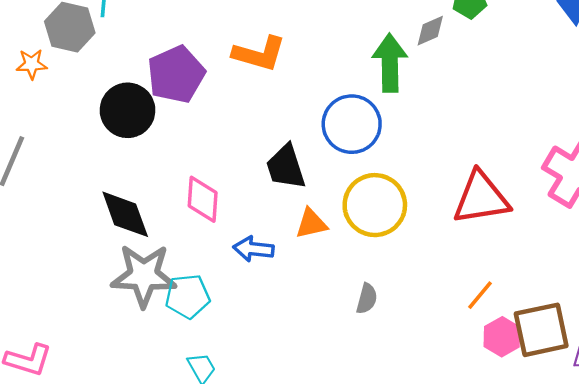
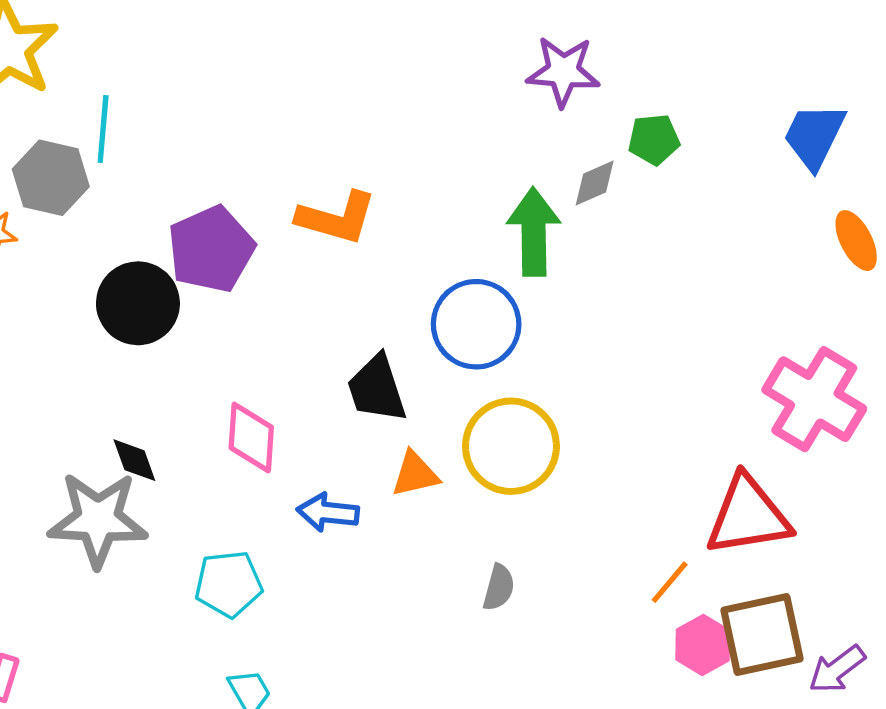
red triangle: (481, 198) -> (748, 516), moved
black diamond: (125, 214) -> (134, 460), size x0.6
gray star: (144, 276) -> (98, 519), moved

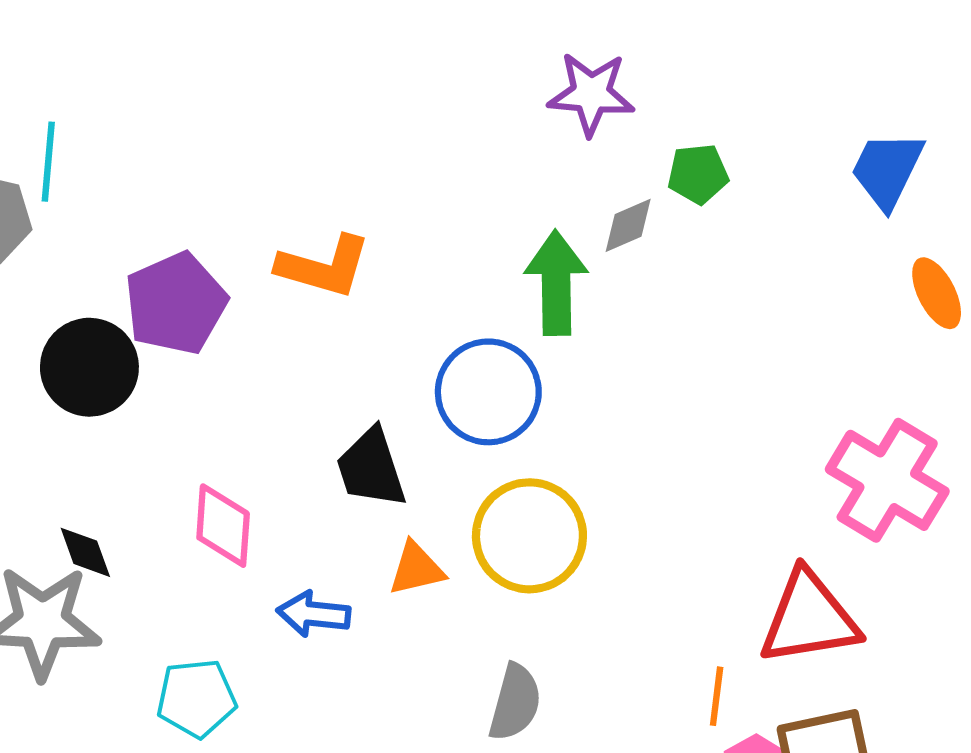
orange line: (670, 582) -> (717, 696), turned -33
gray semicircle: (499, 587) -> (515, 702), size x1.4

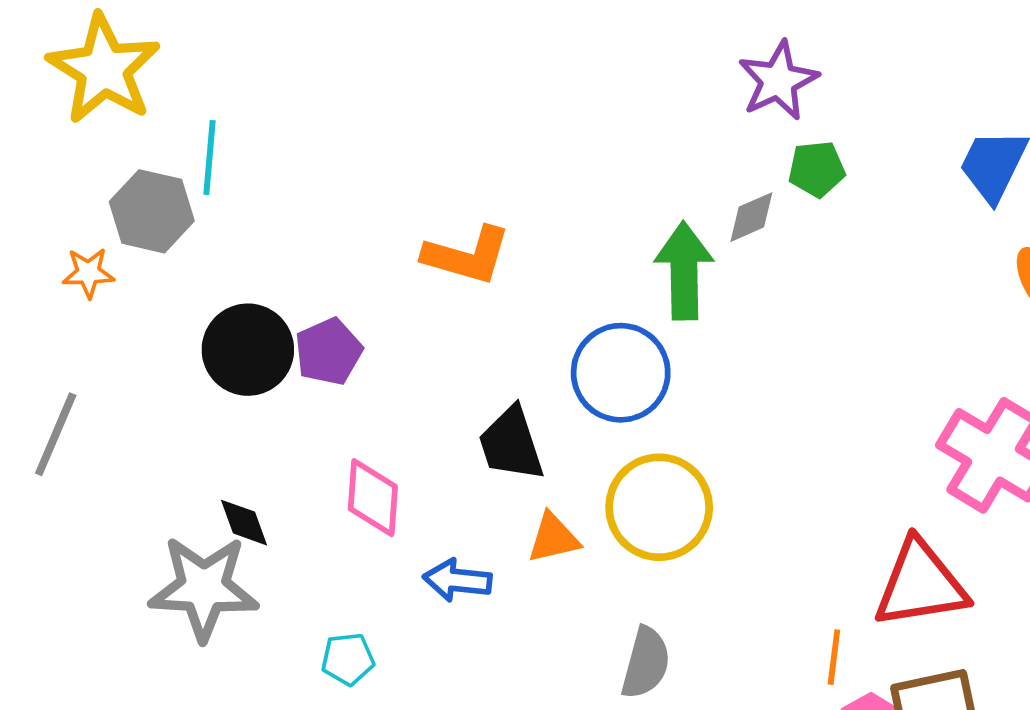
purple star: (591, 94) -> (778, 81), moved, turned -30
purple pentagon: (176, 303) -> (329, 352), moved, size x0.7
cyan pentagon: (196, 698) -> (348, 659), size x0.7

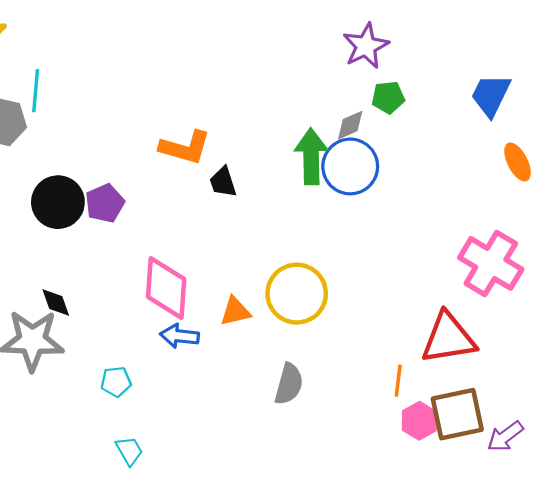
blue circle: (621, 373) -> (350, 166), moved
black trapezoid: (511, 444) -> (223, 182), moved, size x0.7
pink diamond: (373, 498) -> (166, 288), moved, size x1.4

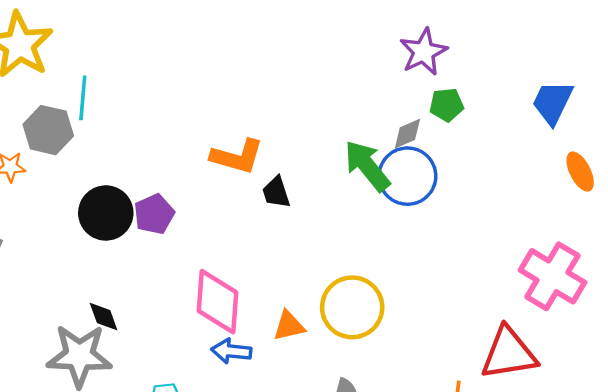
green arrow: (311, 156) -> (367, 166), turned -38

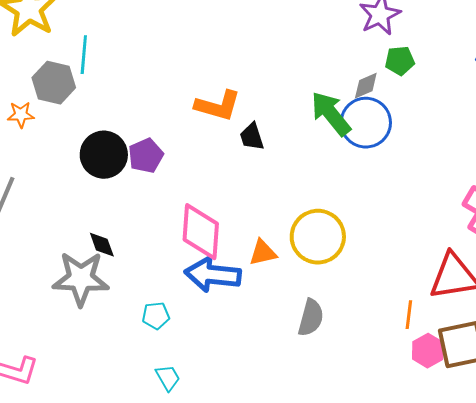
blue arrow: (231, 351) -> (213, 275), size x1.6

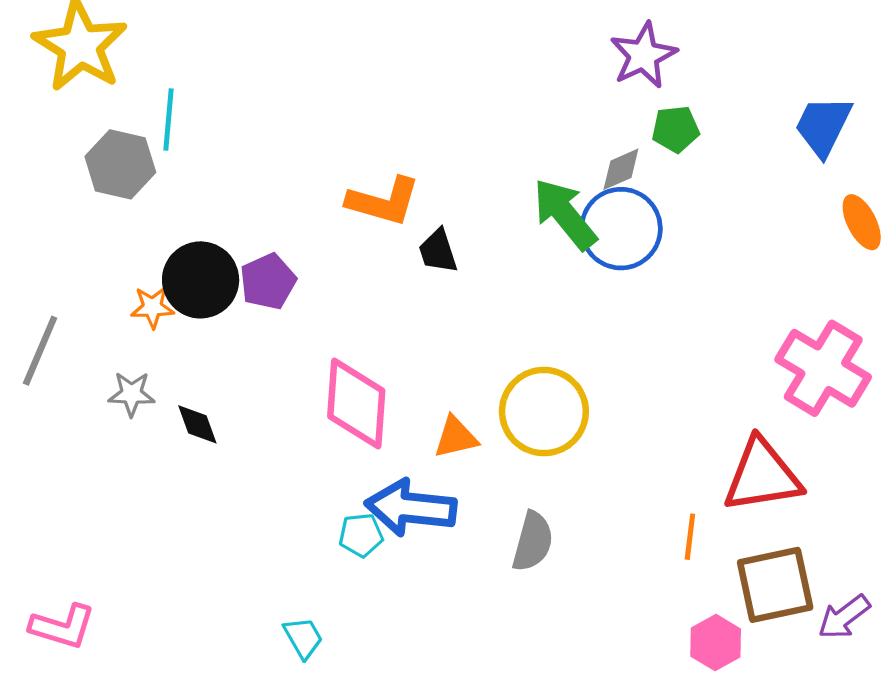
orange star: (21, 115) -> (152, 307), moved
blue arrow: (213, 275) -> (411, 508), moved
gray star: (81, 279) -> (132, 394), moved, size x0.5
cyan pentagon: (156, 316) -> (361, 535), moved
pink hexagon: (428, 351) -> (716, 643), moved

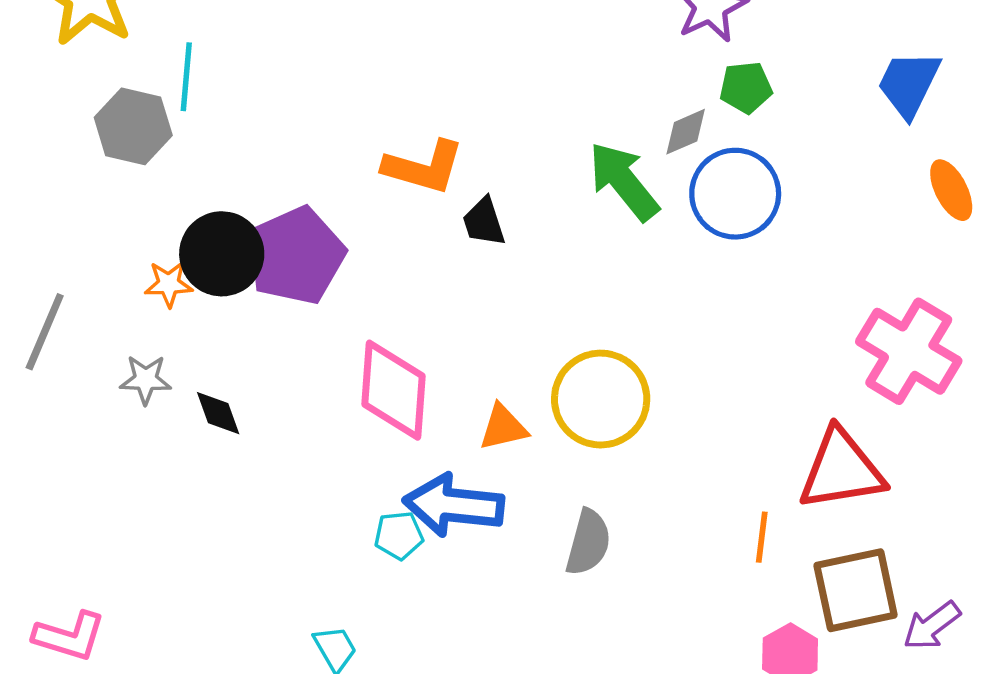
blue circle: (621, 229) -> (735, 194), moved
purple pentagon: (268, 282) -> (296, 256), size x1.6

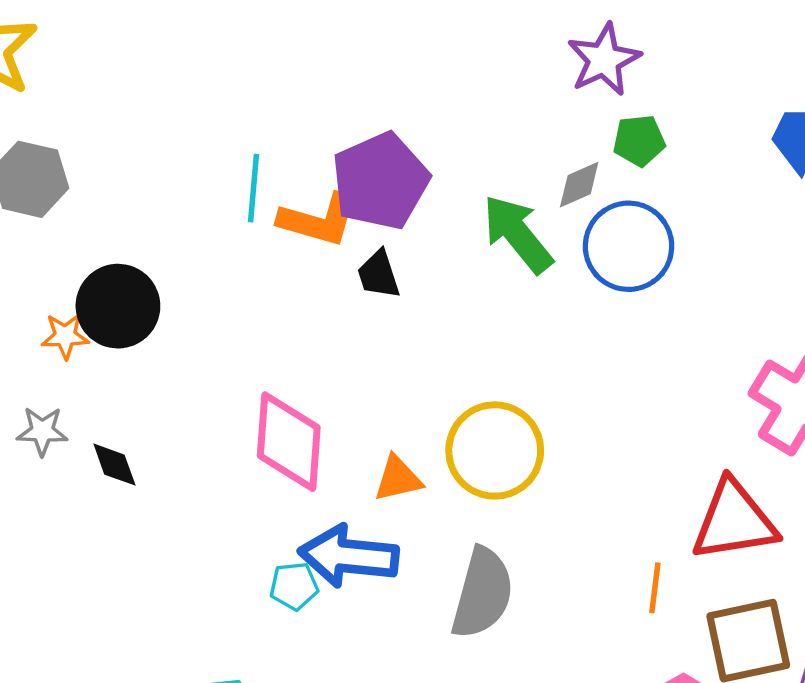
cyan line: (186, 77) -> (254, 188), moved
purple pentagon: (296, 256) -> (380, 181), moved
gray semicircle: (588, 542) -> (482, 593), size x1.4

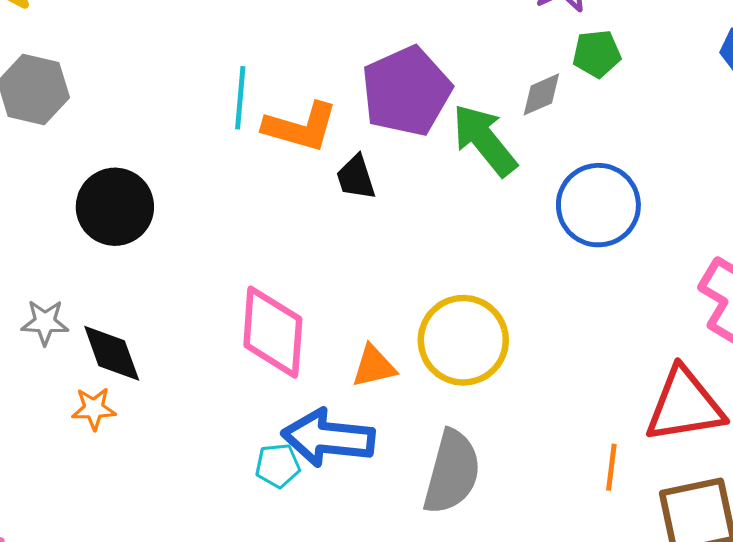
purple pentagon: (380, 181) -> (406, 91), moved
blue circle: (629, 246) -> (598, 205), moved
orange star: (65, 336) -> (94, 409), moved
black diamond: (114, 465) -> (112, 353), size x1.4

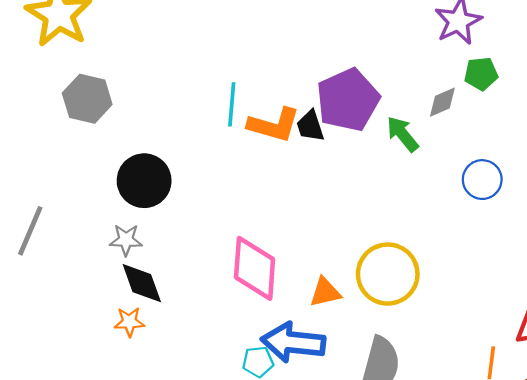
green arrow: (484, 140) -> (403, 134), size x0.7
black trapezoid: (356, 177) -> (310, 126), moved
blue circle: (598, 205) -> (482, 180), size x0.7
gray star: (45, 322) -> (126, 240), moved

